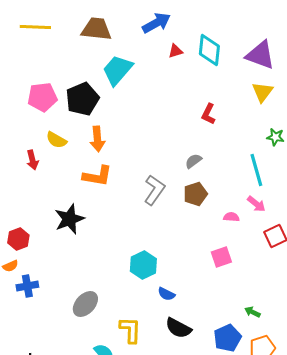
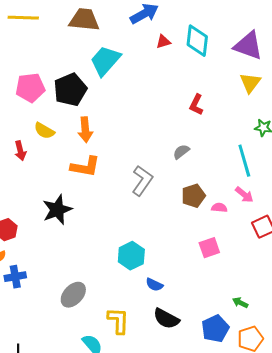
brown pentagon: (195, 194) -> (193, 196), moved

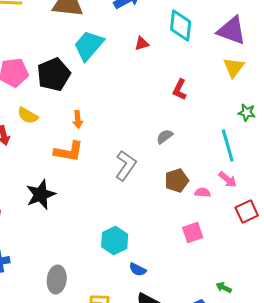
red triangle: (163, 42) -> (142, 44), moved
orange arrow: (85, 130) -> (78, 120), moved, size x0.7
gray ellipse: (73, 295) -> (57, 280), turned -36

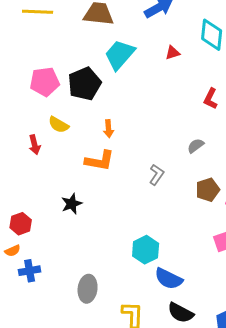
gray L-shape: (126, 166) -> (157, 175), size x0.7
black star: (41, 195) -> (72, 204), size x0.7
blue semicircle: (138, 270) -> (169, 279), size x1.6

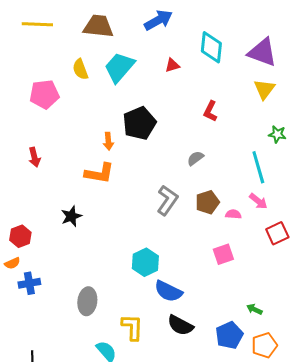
black pentagon: (85, 84) -> (139, 123), moved
yellow semicircle: (59, 125) -> (80, 69), moved, turned 40
gray L-shape: (157, 175) -> (167, 200), moved, size x1.4

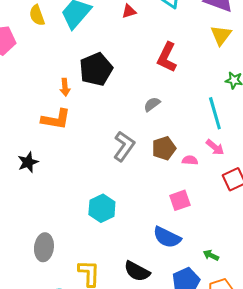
red L-shape: (210, 111) -> (167, 57), size x1.4
blue semicircle: (168, 291) -> (167, 237), moved

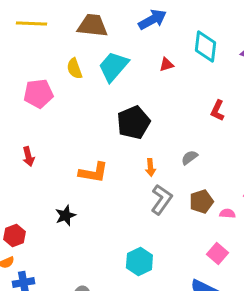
red L-shape: (167, 57) -> (217, 111), moved, size x0.7
orange arrow: (65, 87) -> (150, 168), moved
pink square: (180, 200) -> (217, 254), turned -30

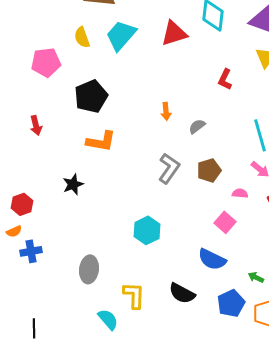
red triangle: (166, 65) -> (174, 33), size x1.8
black pentagon: (133, 123) -> (91, 96), moved
orange arrow: (150, 168) -> (166, 111), moved
pink semicircle: (227, 214) -> (240, 193), moved

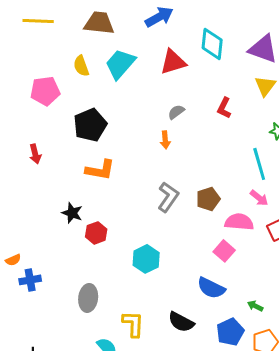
gray semicircle: (197, 126) -> (176, 112), moved
black star: (73, 184) -> (72, 213), turned -30
pink semicircle: (240, 193) -> (239, 222), size x1.8
red hexagon: (22, 204) -> (96, 233), moved

